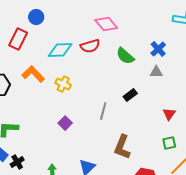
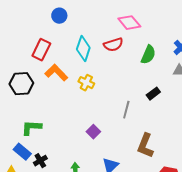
red rectangle: (18, 39) -> (41, 50), moved
cyan diamond: (60, 50) -> (83, 49), turned -70
green semicircle: (125, 56) -> (148, 55), turned -108
purple square: (65, 123) -> (93, 132), moved

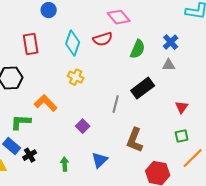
red rectangle: (41, 50) -> (31, 44), turned -35
orange L-shape: (56, 73) -> (46, 103), moved
black rectangle: (153, 94) -> (143, 88), size x1.6

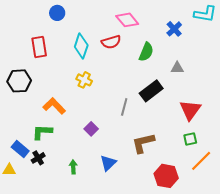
blue cross: (171, 42) -> (174, 29), moved
red triangle: (182, 107) -> (190, 110), size x1.6
green L-shape: (21, 122) -> (42, 132), moved
brown L-shape: (135, 140) -> (143, 143), turned 55

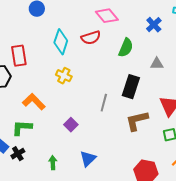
red rectangle: (39, 47) -> (19, 56), moved
black rectangle: (151, 91) -> (131, 87), turned -35
brown L-shape: (143, 143) -> (137, 121), moved

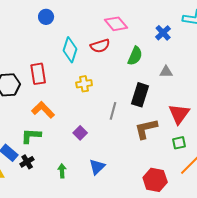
red rectangle: (19, 56) -> (38, 74), moved
yellow cross: (64, 76) -> (84, 84), moved, turned -35

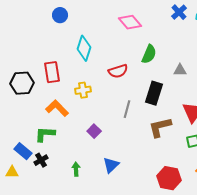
blue cross: (163, 33) -> (179, 12), moved
red semicircle: (100, 46) -> (118, 71), moved
yellow cross: (84, 84) -> (83, 90), moved

